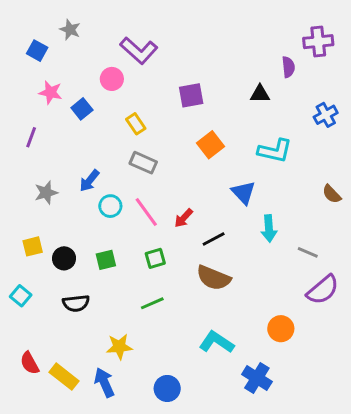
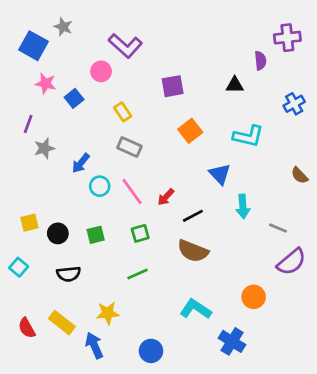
blue square: (37, 51) -> (34, 46), size x1.5
gray star: (46, 193) -> (44, 148), moved
yellow rectangle: (64, 377) -> (62, 323), moved

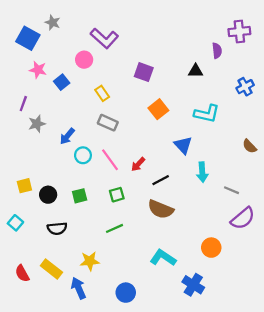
purple square: (173, 86) -> (144, 72), turned 30

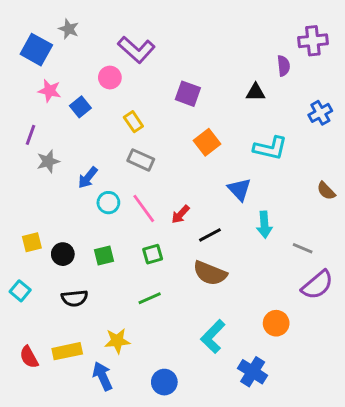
cyan L-shape: (163, 258) -> (213, 336), turned -80
yellow rectangle: (51, 269) -> (67, 351), turned -50

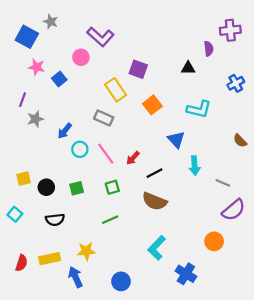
yellow rectangle: (133, 122) -> (116, 90), moved, size x1.5
orange circle: (276, 323) -> (214, 241), moved
red semicircle: (29, 357) -> (21, 263), turned -133

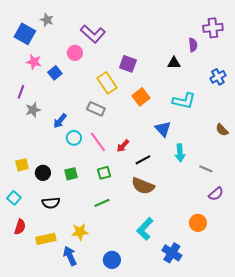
purple semicircle: (234, 210) -> (216, 194), size x0.7
red semicircle: (21, 263) -> (20, 227), moved

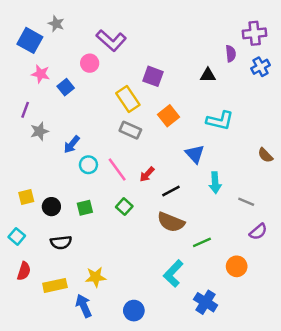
blue cross: (218, 77) -> (261, 67), moved
gray rectangle: (96, 109) -> (130, 130), moved
green square: (104, 173) -> (124, 207), turned -32
green line: (102, 203) -> (202, 242), moved

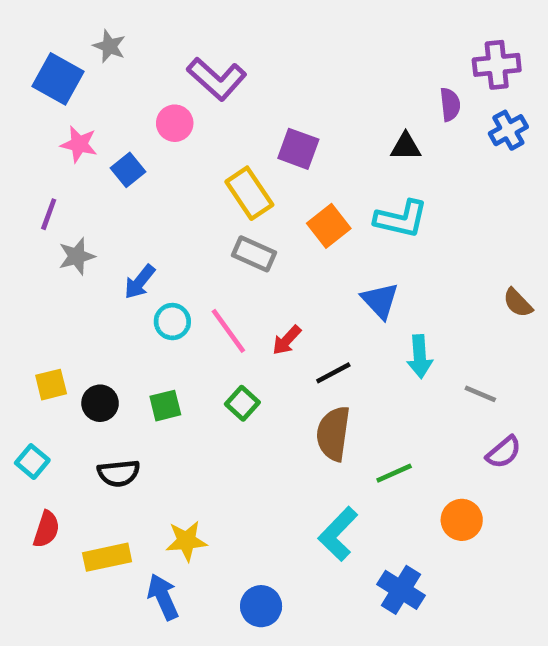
cyan L-shape: (220, 121) -> (401, 219), moved
brown semicircle: (171, 222) -> (333, 434), turned 76

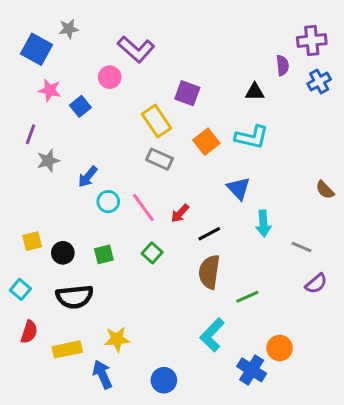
gray star: (109, 46) -> (69, 29), turned -30
black semicircle: (119, 473) -> (75, 297), size x1.4
orange circle: (462, 520) -> (280, 348), moved

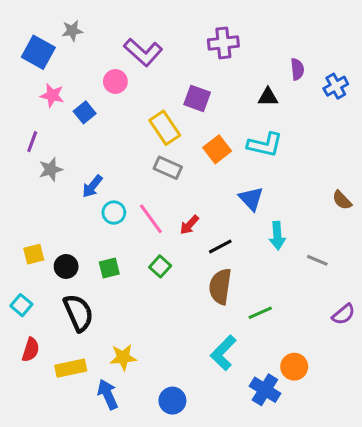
purple cross: (312, 41) -> (223, 43), moved
purple semicircle: (316, 284) -> (344, 314), moved
black semicircle: (75, 297) -> (78, 313), turned -108

